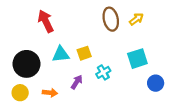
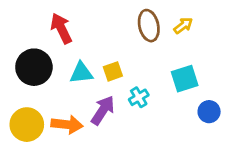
black circle: (26, 64) -> (34, 67), moved
purple arrow: (77, 82) -> (103, 110), size x1.5
yellow circle: (20, 93) -> (27, 125), size x1.5
orange arrow: (50, 93) -> (67, 125), size x1.5

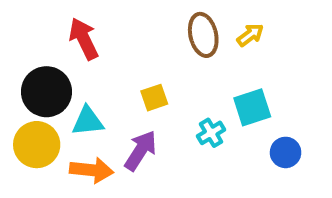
cyan triangle: (81, 73) -> (88, 121), moved
cyan cross: (139, 97) -> (211, 133), moved
yellow circle: (27, 125) -> (37, 145), moved

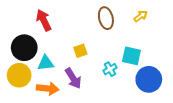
yellow arrow: (250, 35) -> (141, 16), moved
cyan square: (252, 107) -> (131, 56), turned 30
purple arrow: (141, 150) -> (73, 78), turned 115
blue circle: (286, 152) -> (149, 79), size x1.6

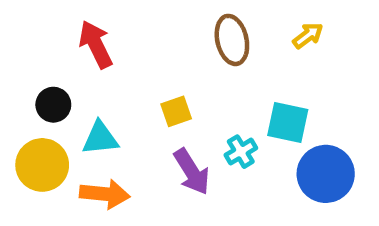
black circle: (24, 48) -> (53, 105), size x0.6
purple arrow: (73, 78) -> (192, 172), moved

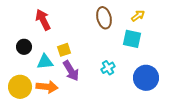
yellow square: (176, 111) -> (64, 50), moved
cyan square: (288, 123) -> (132, 39), moved
yellow circle: (42, 165) -> (20, 87), moved
purple arrow: (192, 172) -> (71, 71), moved

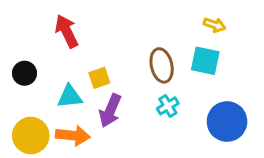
yellow arrow: (138, 16) -> (215, 25), turned 56
brown ellipse: (104, 18) -> (162, 65), moved
black circle: (24, 47) -> (25, 73), moved
purple arrow: (71, 71) -> (110, 111), turned 55

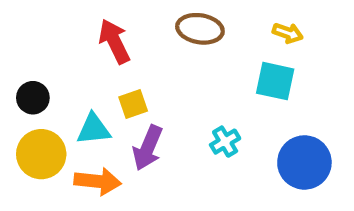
red arrow: (67, 31) -> (114, 41), moved
brown ellipse: (162, 65) -> (200, 29), moved, turned -68
yellow circle: (31, 136) -> (41, 154), moved

